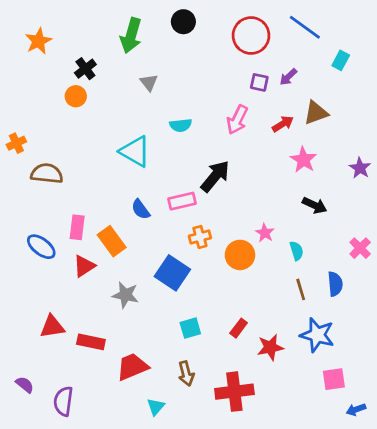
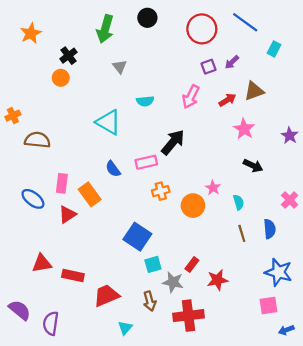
purple square: (259, 82) -> (208, 67), turned -32
blue square: (172, 273) -> (137, 237), moved
gray star: (125, 295) -> (173, 282), moved
blue star: (317, 335) -> (278, 272), moved
purple semicircle: (25, 385) -> (20, 310), size x1.5

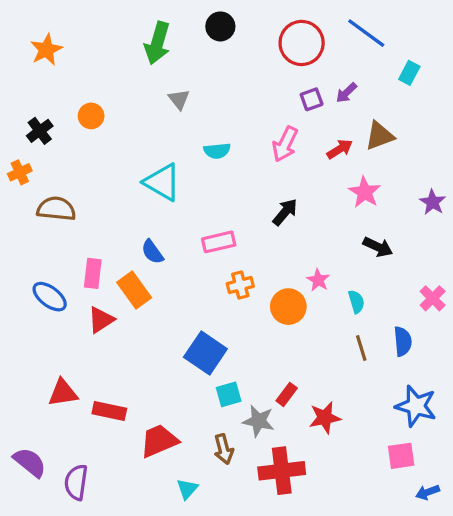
black cross: (69, 56) -> (40, 131), moved
black arrow: (173, 142) -> (285, 212), moved, size x0.7
blue semicircle: (113, 169) -> (152, 252), moved

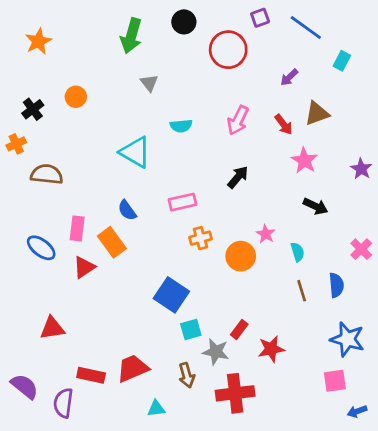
red circle: (302, 43) -> (228, 50), moved
purple square: (312, 99) -> (260, 18), moved
red arrow: (340, 149) -> (284, 124), turned 85
red rectangle: (109, 411) -> (91, 375), moved
cyan triangle: (187, 489) -> (156, 409), turned 42

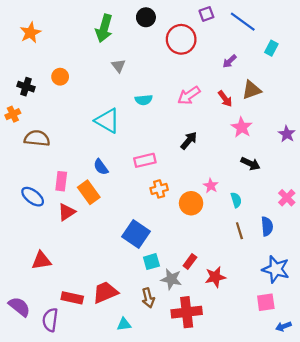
black cross: (33, 109) -> (26, 87), turned -35
pink arrow: (238, 120) -> (189, 95), turned 30

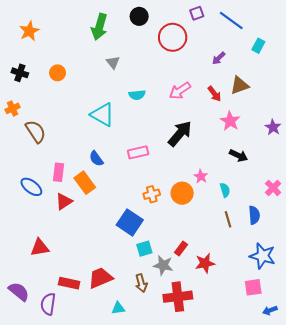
black cross: (26, 87) -> (20, 73), moved
brown semicircle: (37, 138) -> (36, 131), turned 50
black arrow: (189, 141) -> (180, 134), size x1.5
orange cross: (159, 189) -> (152, 194), moved

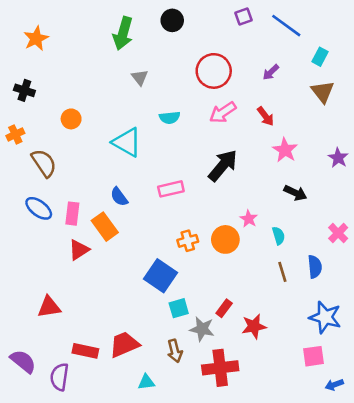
red circle: (173, 37) -> (214, 71), moved
orange circle: (58, 73) -> (71, 119), moved
brown triangle: (240, 85) -> (323, 92), moved, turned -48
blue ellipse: (31, 187) -> (39, 208), moved

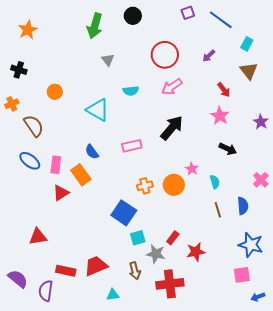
red arrow: (266, 116) -> (224, 90), moved

